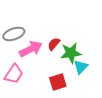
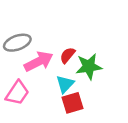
cyan triangle: (81, 67) -> (65, 84), moved

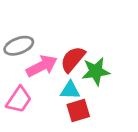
red semicircle: (68, 55) -> (73, 59), size x1.5
cyan triangle: (65, 84) -> (70, 90), turned 48

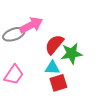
pink arrow: (42, 66) -> (31, 25), moved

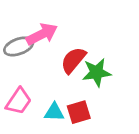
cyan triangle: (52, 68) -> (54, 112), moved

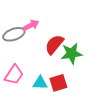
pink arrow: (42, 34) -> (31, 25), size x0.7

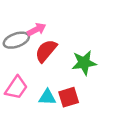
red semicircle: (54, 44) -> (46, 51), moved

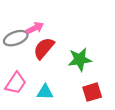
red square: (69, 97) -> (92, 92), moved

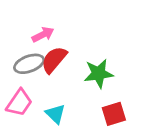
gray ellipse: (16, 38) -> (29, 64), moved
cyan triangle: (45, 92) -> (55, 114), turned 42

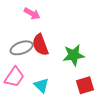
pink arrow: (43, 35) -> (32, 14), moved, turned 56
red semicircle: (54, 60) -> (40, 45), turned -60

